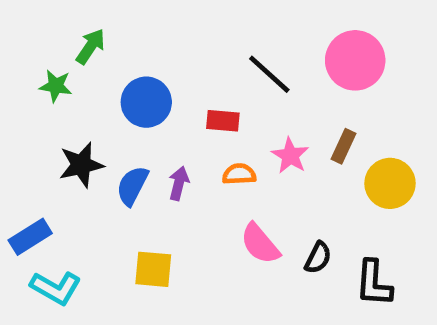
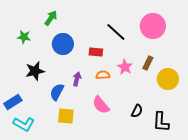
green arrow: (91, 46) -> (51, 18), moved
blue semicircle: (132, 186) -> (57, 92), moved
pink semicircle: (260, 244) -> (101, 105), moved

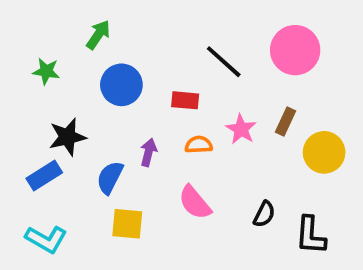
blue rectangle: (13, 102) -> (44, 176), moved

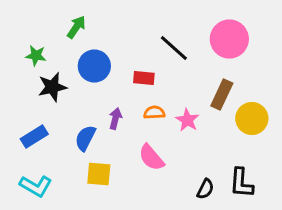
brown rectangle: (285, 121) -> (222, 94), size x1.4
pink star: (241, 129) -> (187, 120), moved
black star: (67, 137) -> (52, 87), moved
black semicircle: (264, 214) -> (205, 189), moved

